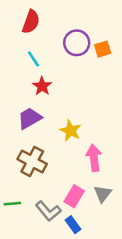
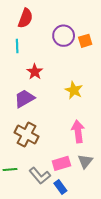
cyan line: (33, 59) -> (17, 46), moved, turned 32
yellow star: (70, 131) -> (74, 90), moved
pink rectangle: (74, 196) -> (61, 163), turned 42

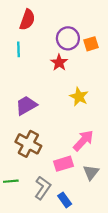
red star: (35, 72) -> (59, 63), moved
pink arrow: (78, 131) -> (83, 141), turned 50
pink rectangle: (61, 163) -> (64, 164), moved
gray L-shape: (40, 176) -> (43, 188), turned -105

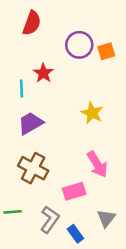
cyan line: (18, 49) -> (21, 89), moved
red star: (59, 63) -> (43, 73), moved
pink arrow: (83, 141) -> (97, 164), turned 105
gray triangle: (91, 172) -> (106, 218), moved

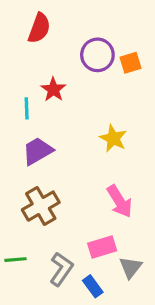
brown cross: (33, 168) -> (41, 206), turned 32
pink rectangle: (74, 191) -> (102, 247), moved

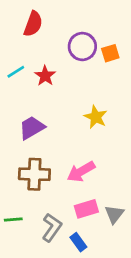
cyan line: (27, 108) -> (16, 72), moved, turned 60
pink arrow: (119, 201) -> (81, 172), moved, turned 92
brown cross: (41, 206) -> (34, 174), turned 32
gray triangle: (131, 267) -> (114, 214), moved

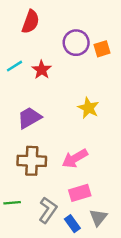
gray triangle: (114, 214) -> (98, 218), moved

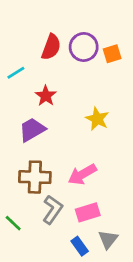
red semicircle: (31, 22) -> (51, 47), moved
red star: (42, 70) -> (46, 96), moved
green line: (12, 203) -> (13, 223), turned 49
gray L-shape: (48, 210) -> (53, 210), moved

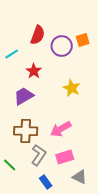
purple circle: (84, 47) -> (62, 46), moved
gray triangle: (108, 239) -> (80, 177), turned -42
blue rectangle: (80, 246) -> (46, 182), moved

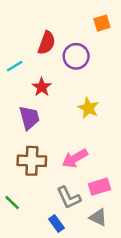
orange square: (83, 40) -> (102, 23), moved
purple trapezoid: (24, 96) -> (29, 118), turned 105
gray L-shape: (39, 155) -> (69, 198), moved, turned 120
pink rectangle: (65, 157) -> (99, 187), moved

